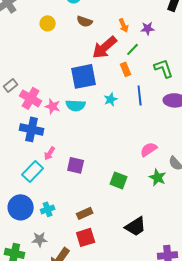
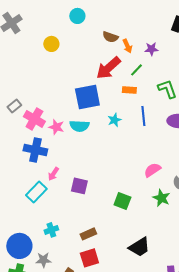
brown semicircle: (85, 21) -> (110, 37), moved
orange rectangle: (126, 69) -> (129, 90), turned -64
blue circle: (21, 207) -> (19, 246), moved

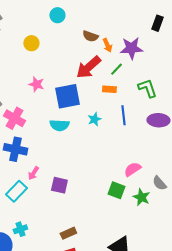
purple star: (151, 49) -> (131, 48), size x1.6
pink star: (56, 127) -> (36, 84), moved
green square: (122, 201) -> (116, 190), moved
cyan cross: (51, 230) -> (20, 229), moved

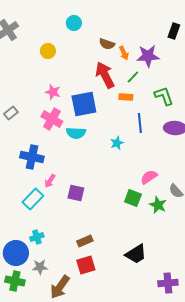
red arrow: (88, 67) -> (105, 75), turned 104
pink cross: (14, 118) -> (52, 119), moved
cyan star: (94, 119) -> (117, 143), moved

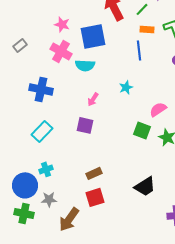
orange rectangle: (126, 97) -> (147, 29), moved
blue line: (140, 123) -> (139, 50), moved
cyan star: (117, 143) -> (126, 87), moved
pink arrow: (50, 181) -> (93, 99), moved

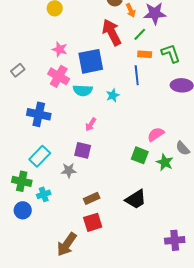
cyan star: (126, 87) -> (113, 95), moved
blue circle: (25, 185) -> (23, 210), size x0.7
black trapezoid: (145, 186) -> (136, 199), moved
gray star: (49, 199) -> (69, 170), moved
green cross: (24, 213) -> (22, 181), moved

